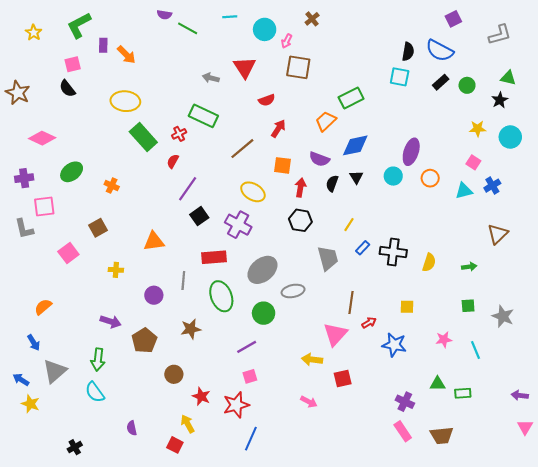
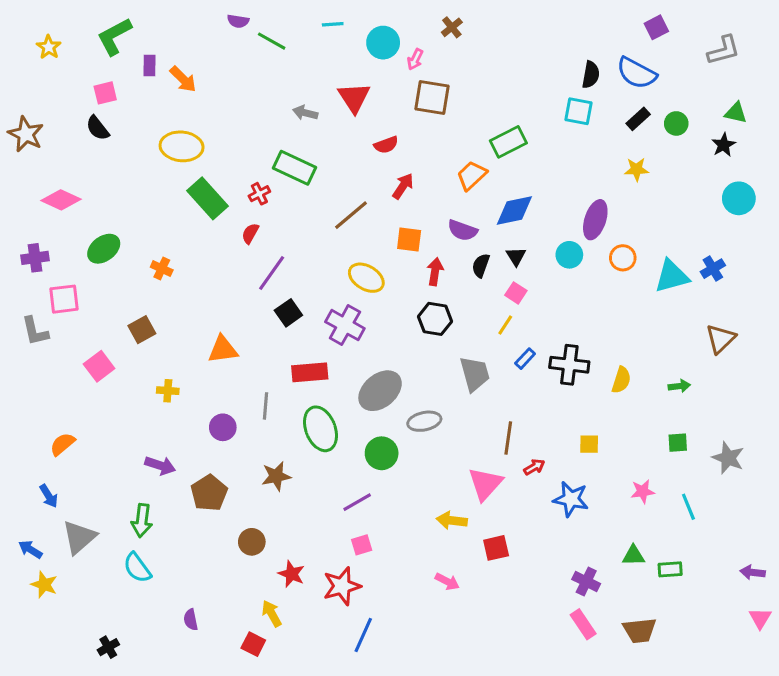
yellow star: (478, 129) -> (637, 169), moved
pink square: (473, 162) -> (516, 293), moved
cyan triangle: (464, 191) -> (672, 276), size x1.4

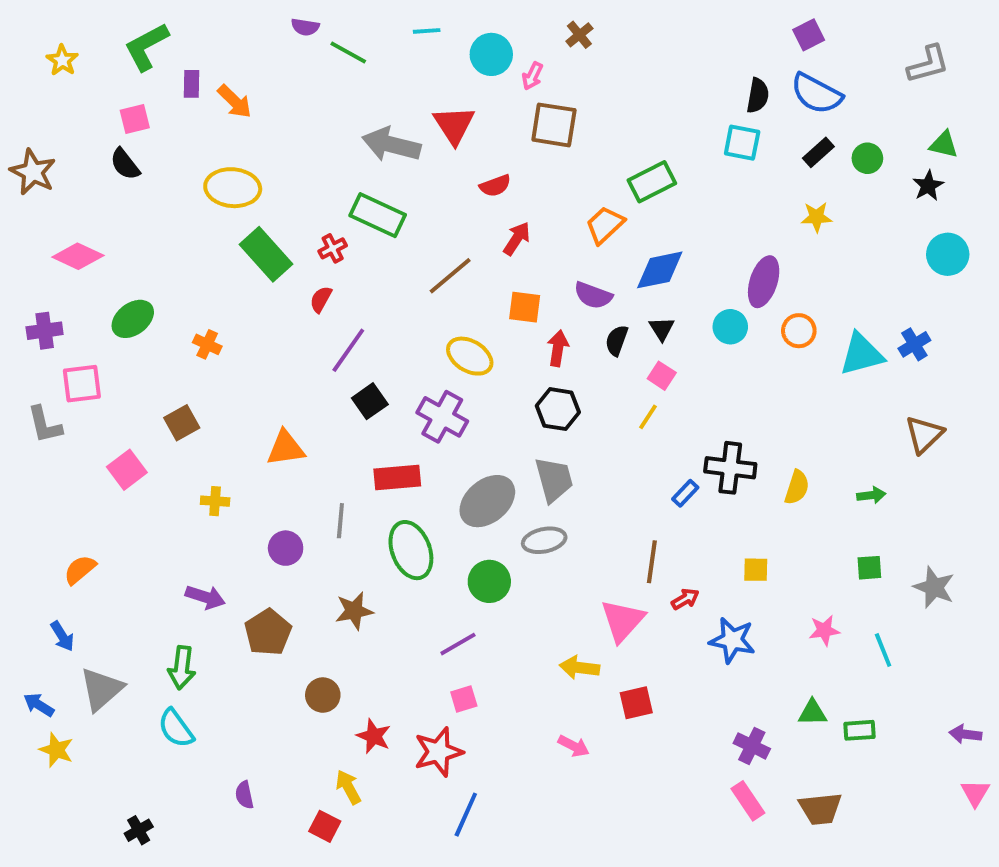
purple square: (656, 27) -> (809, 35), moved
gray arrow: (305, 113) -> (391, 145), size x1.8
blue rectangle: (525, 359) -> (685, 493), moved
gray trapezoid: (475, 374) -> (554, 480), moved

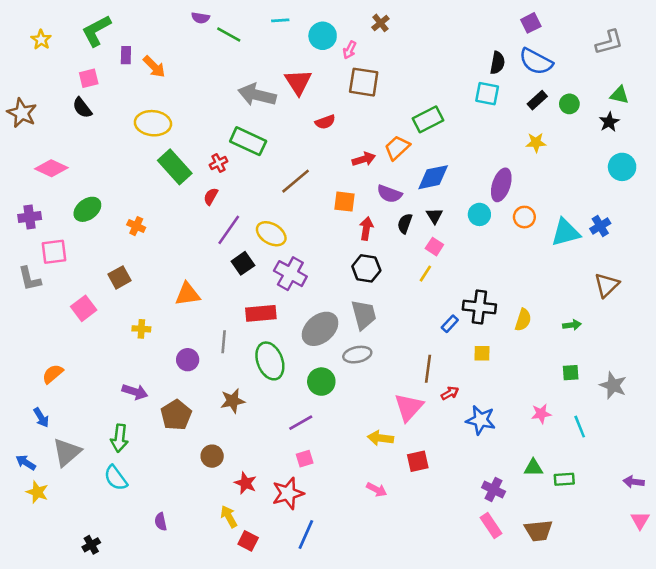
red arrow: (517, 239) -> (364, 159), moved, turned 40
yellow ellipse: (470, 356) -> (271, 234), moved
yellow square: (756, 570) -> (482, 353), moved
red square: (325, 826) -> (248, 541), moved

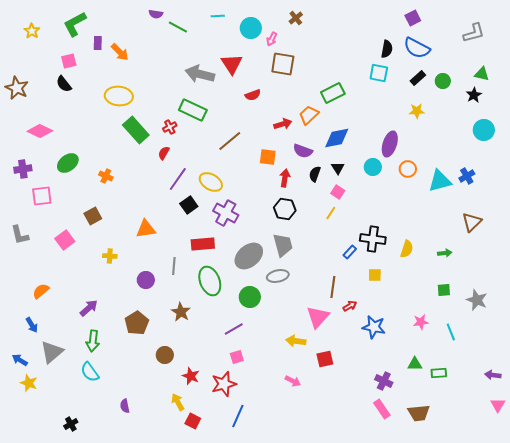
gray L-shape: (30, 279) -> (20, 235), moved
purple arrow: (135, 392) -> (89, 308), moved, turned -60
brown star: (233, 401) -> (181, 312), turned -30

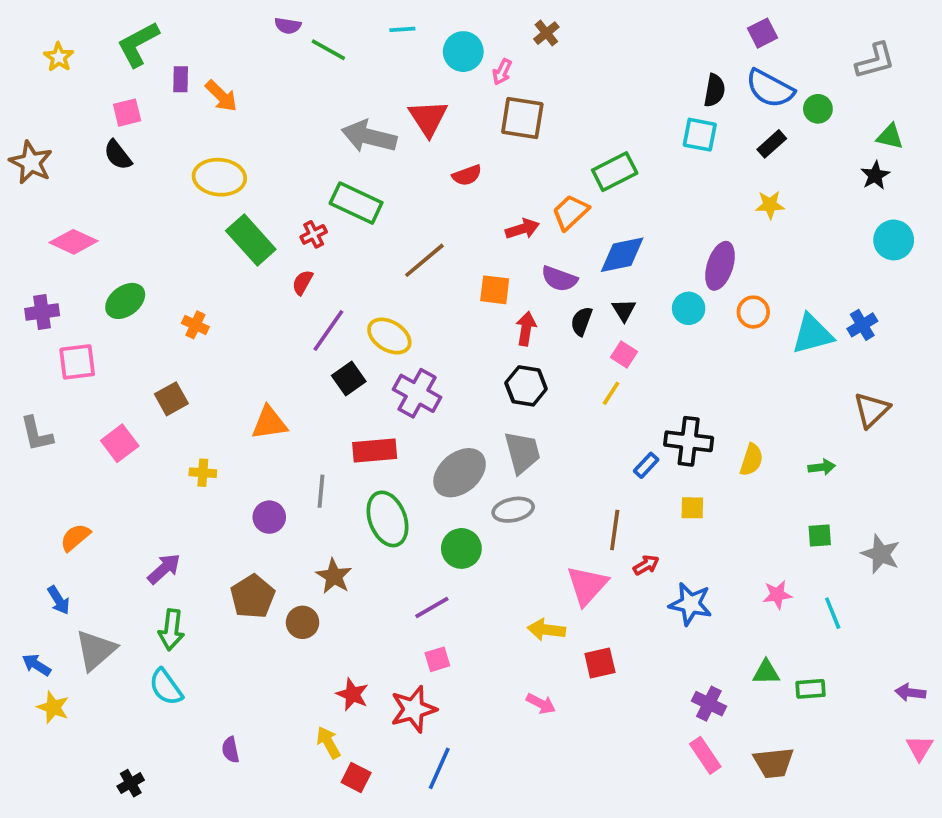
green circle: (443, 81) -> (818, 109), moved
brown circle: (165, 355) -> (303, 622), moved

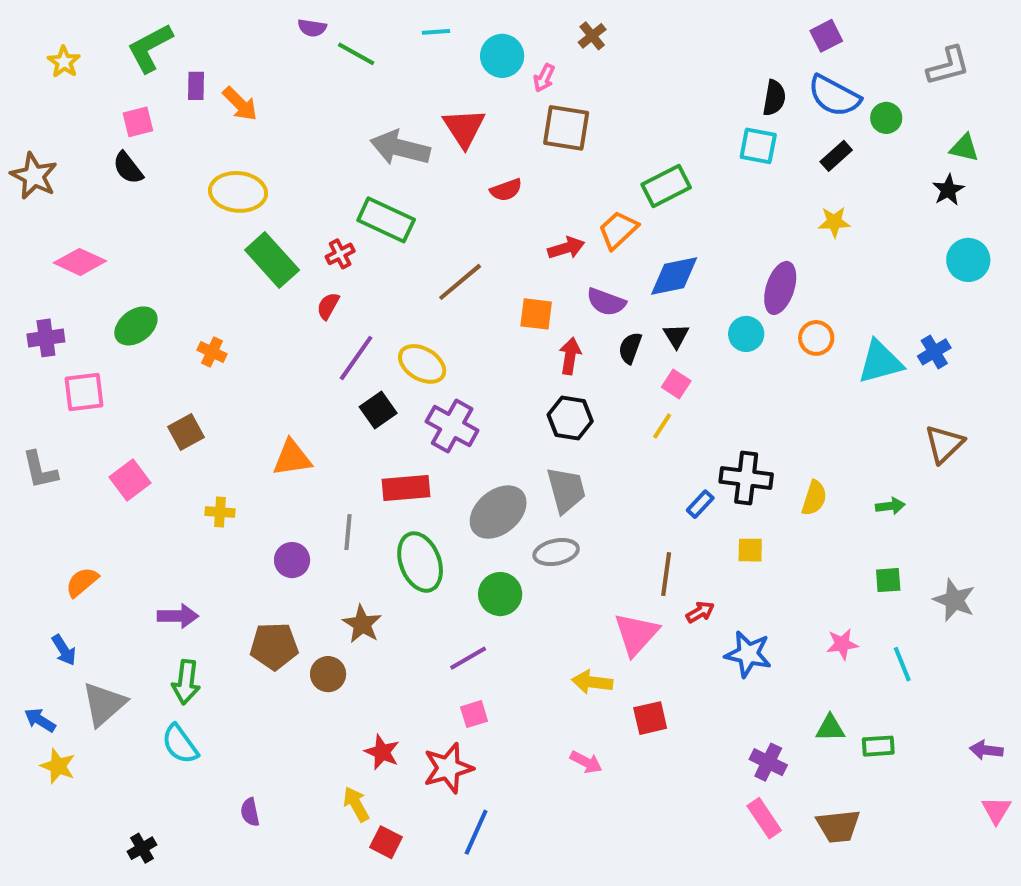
purple arrow: (164, 569) -> (178, 616), turned 42
brown pentagon: (253, 597) -> (274, 646), turned 30

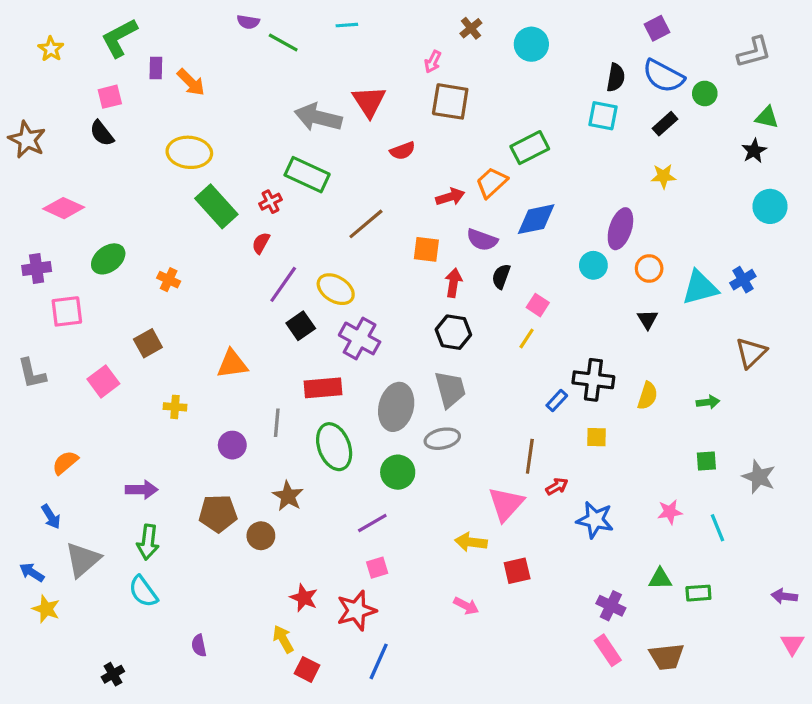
cyan circle: (502, 56) -> (531, 44), moved
black triangle: (676, 336) -> (647, 319), moved
gray ellipse: (498, 512) -> (396, 407), turned -36

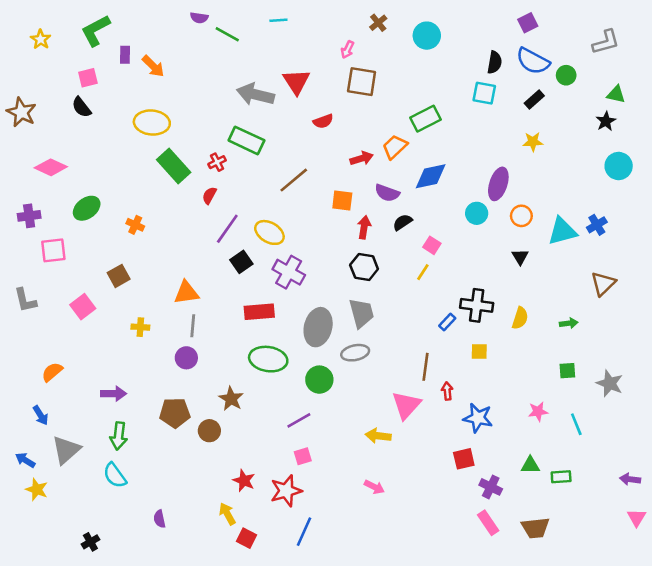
black semicircle: (501, 276) -> (402, 222), turned 36
gray line: (277, 423) -> (193, 326), moved
green ellipse: (334, 447) -> (268, 359), turned -60
red arrow: (557, 486) -> (447, 391), turned -66
red square: (517, 571) -> (464, 459), moved

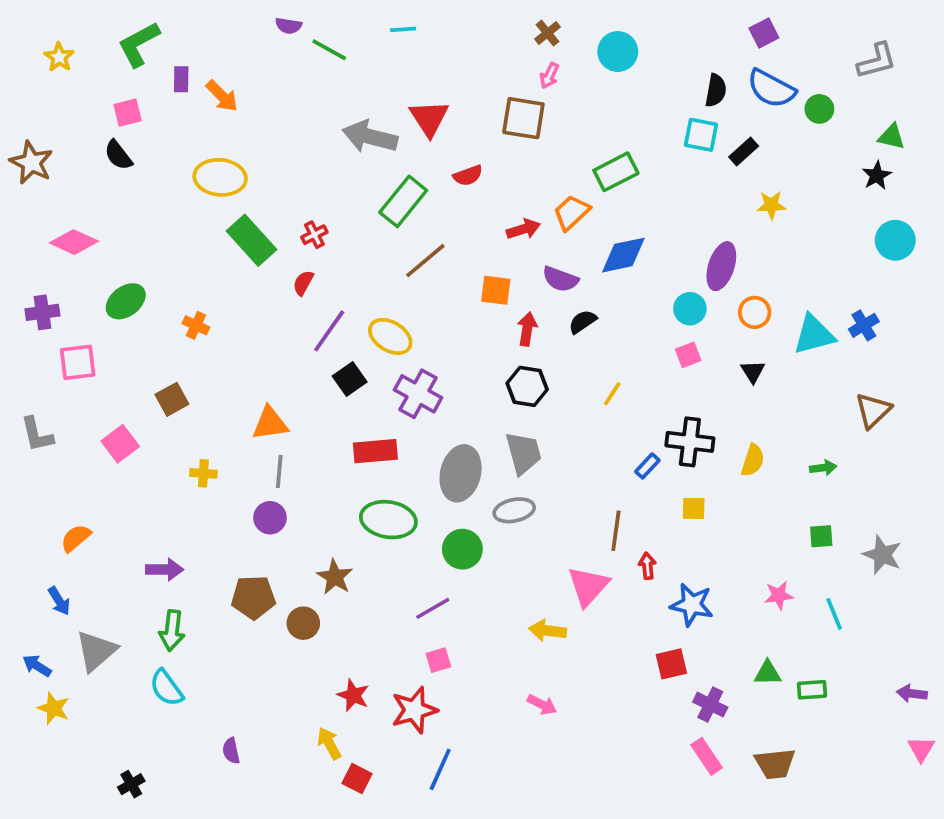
pink arrow: (347, 50) -> (549, 76), moved
black rectangle: (534, 100) -> (744, 151), moved
green rectangle: (246, 140) -> (403, 201), moved, turned -76
pink square: (432, 245) -> (688, 355), moved, turned 36

